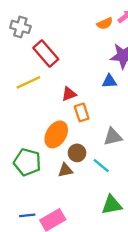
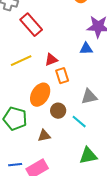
yellow line: (28, 82) -> (21, 61), moved
brown triangle: (65, 170) -> (44, 136), moved

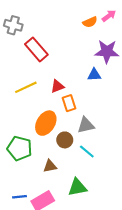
gray triangle: (89, 97) -> (86, 125), moved
green triangle: (88, 156) -> (77, 187), moved

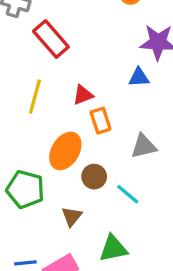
yellow line: (26, 87) -> (35, 97), turned -50
gray triangle: (86, 125) -> (144, 146), moved
brown triangle: (50, 166) -> (72, 217), turned -40

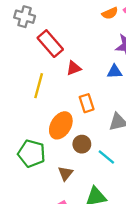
red triangle: (83, 95) -> (74, 68), moved

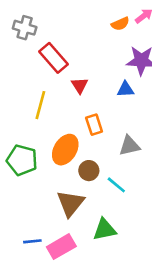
red triangle: (74, 68) -> (80, 85), turned -42
green pentagon: (32, 153) -> (22, 160), moved
brown triangle: (65, 173) -> (70, 203), size x1.6

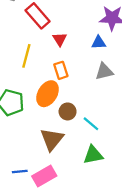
orange rectangle: (94, 125) -> (61, 70), moved
gray triangle: (129, 146) -> (104, 71), moved
green triangle: (105, 230) -> (93, 155), moved

